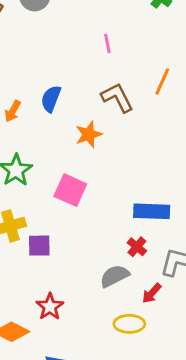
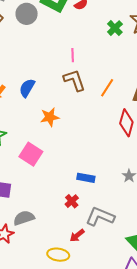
brown L-shape: (117, 98) -> (74, 80), moved
blue rectangle: (152, 211) -> (86, 178), size x0.7
gray semicircle: (115, 276) -> (24, 218), moved

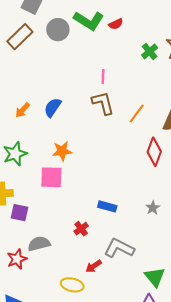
orange star: (50, 117) -> (62, 151), moved
pink square: (31, 154) -> (51, 177), turned -35
red cross: (72, 201) -> (81, 229), moved

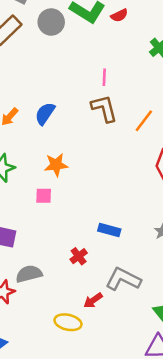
pink square: (51, 177) -> (44, 196), size x0.6

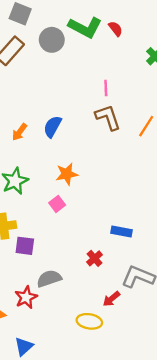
red semicircle: (119, 15) -> (115, 29), turned -98
pink square: (44, 196) -> (57, 204), turned -35

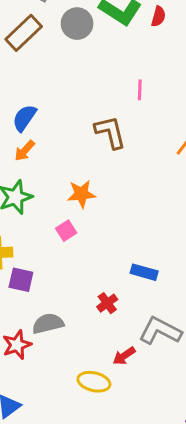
red semicircle: (115, 29) -> (158, 16), turned 49
brown L-shape: (108, 117) -> (110, 132), moved
blue semicircle: (53, 126) -> (24, 118), moved
orange arrow: (19, 132) -> (25, 151), moved

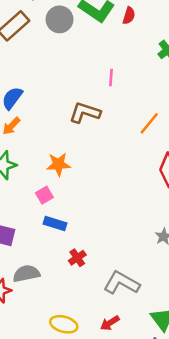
brown L-shape: (110, 132) -> (85, 113), turned -60
blue rectangle: (144, 272) -> (55, 224), moved
red arrow: (124, 356) -> (110, 323), moved

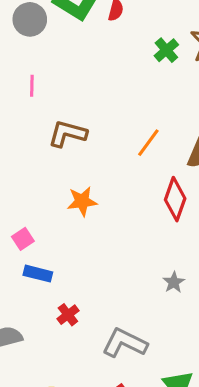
pink line: (111, 78) -> (32, 86), moved
orange star: (58, 164) -> (82, 201), moved

